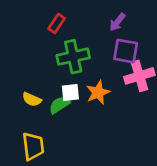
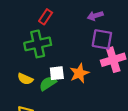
purple arrow: (117, 22) -> (95, 16), turned 35
green cross: (73, 57) -> (38, 44), moved

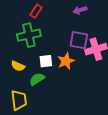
purple square: (102, 39) -> (79, 40), moved
green semicircle: (48, 83) -> (37, 79), moved

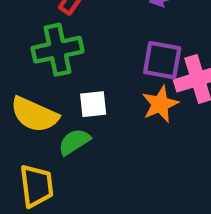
orange star: (66, 61) -> (160, 104), moved
yellow semicircle: (18, 66) -> (34, 115), size x1.6

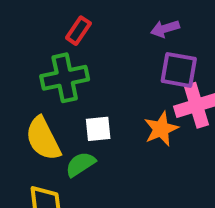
purple square: (162, 60) -> (179, 70), moved
yellow semicircle: (34, 115) -> (43, 139), turned 39

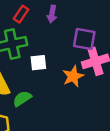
purple arrow: (165, 29) -> (52, 14), moved, turned -63
white square: (98, 129) -> (38, 63), moved

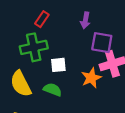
purple arrow: (52, 14) -> (85, 20), moved
green semicircle: (22, 99) -> (52, 90), moved, turned 54

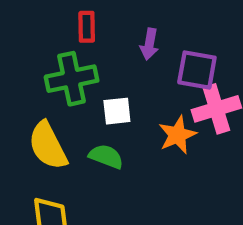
red rectangle: (42, 19) -> (87, 27), turned -35
purple arrow: (85, 20) -> (149, 44), moved

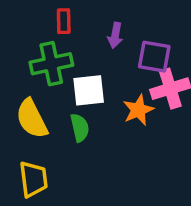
white square: (117, 111) -> (89, 90), size x1.4
green semicircle: (106, 156) -> (80, 128), turned 56

